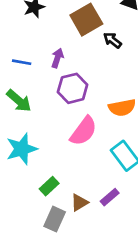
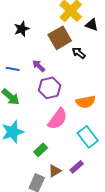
purple arrow: (57, 58) -> (39, 66), turned -64
green rectangle: (49, 186) -> (41, 150), moved

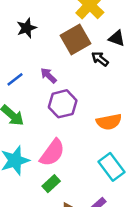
black triangle: (92, 25) -> (117, 38), moved
blue line: (13, 69) -> (15, 79), turned -48
pink semicircle: (58, 119) -> (52, 153), moved

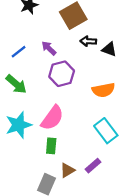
black triangle: (117, 38) -> (109, 49), moved
black arrow: (100, 59) -> (88, 41), moved, turned -35
green rectangle: (51, 184) -> (51, 146), turned -42

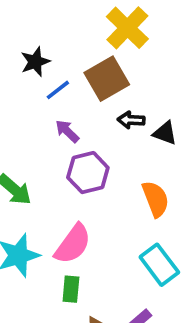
blue line: (19, 52) -> (58, 90), moved
orange semicircle: (103, 90) -> (156, 199), turned -100

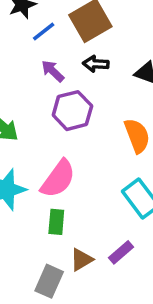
black arrow: (131, 120) -> (96, 64), moved

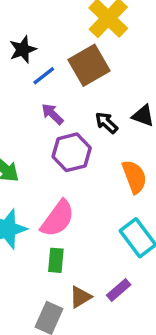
black arrow: (96, 64) -> (106, 123), moved, turned 40

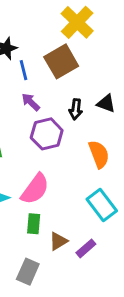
blue line: (44, 76) -> (23, 70), turned -66
black arrow: (106, 123) -> (76, 109), turned -126
brown triangle: (80, 297) -> (58, 241), moved

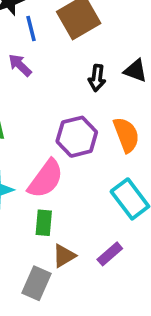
purple arrow: (31, 102) -> (20, 65), moved
purple hexagon: (47, 134) -> (77, 137), moved
brown triangle: (58, 241) -> (64, 256), moved

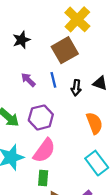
blue line: (31, 29) -> (53, 80), moved
purple hexagon: (77, 137) -> (41, 117), moved

